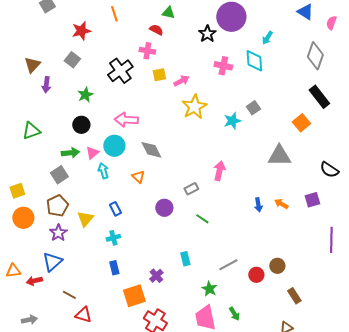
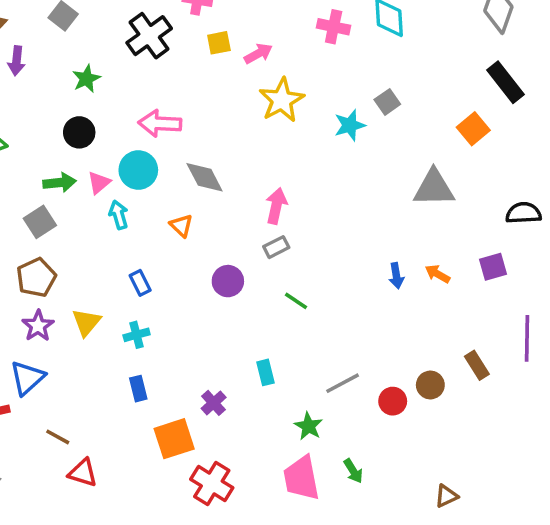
black semicircle: (329, 170) -> (523, 213), turned 144
pink arrow: (219, 171) -> (276, 206), moved
yellow triangle: (85, 219) -> (86, 322), moved
brown rectangle: (294, 296) -> (477, 365), moved

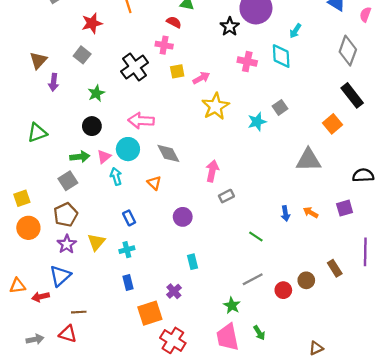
gray rectangle: (276, 247) -> (226, 196), moved
green line: (296, 301) -> (256, 237), moved
cyan rectangle: (266, 372) -> (193, 262), moved
brown line: (58, 437) -> (79, 312), turned -32
red triangle: (83, 473) -> (68, 334), moved

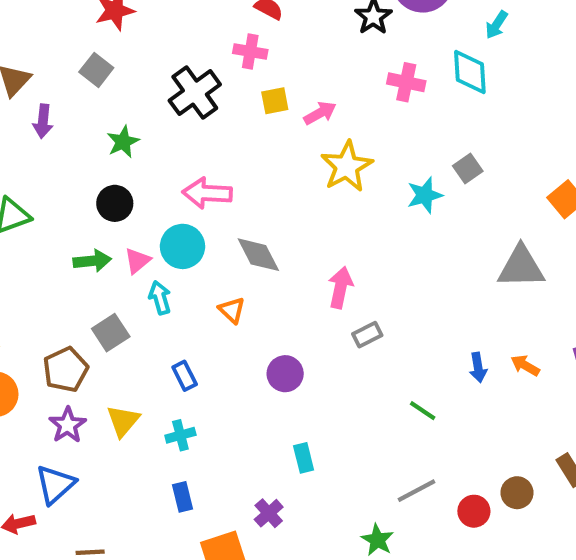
gray square: (68, 181) -> (111, 333), moved

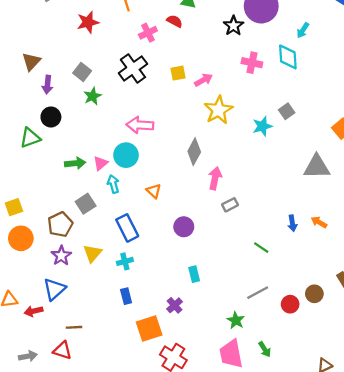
pink cross: (250, 51) -> (148, 33), moved, turned -36
gray square: (96, 70) -> (82, 72), moved
black circle: (115, 203) -> (51, 117), moved
gray diamond: (258, 255) -> (194, 152), moved, turned 56
blue rectangle: (185, 376) -> (127, 228), size x1.6

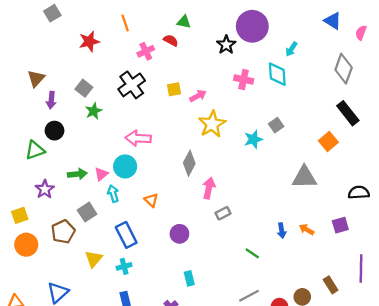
purple star: (61, 256) -> (45, 189), moved

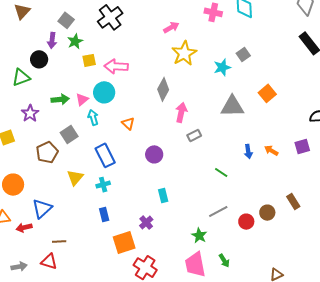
yellow square: (174, 89) -> (89, 60), moved
purple arrow: (51, 100) -> (52, 40), moved
orange square: (328, 141) -> (267, 93), moved
gray triangle: (304, 177) -> (232, 106), moved
orange circle: (26, 245) -> (13, 185), moved

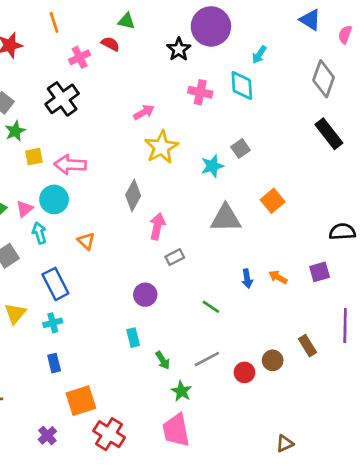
purple circle: (154, 154) -> (145, 295), moved
purple cross: (146, 223) -> (47, 435), moved
green arrow: (224, 261) -> (163, 360), moved

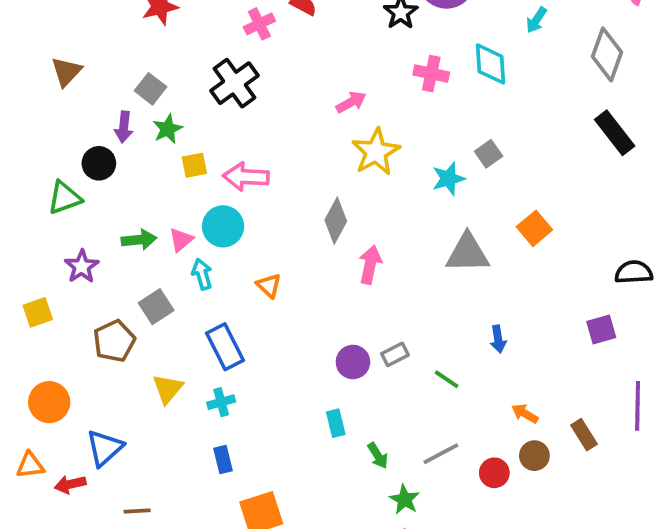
cyan arrow: (259, 55) -> (536, 20), moved
gray rectangle: (175, 257) -> (395, 354), moved
orange arrow: (278, 277) -> (525, 414), moved

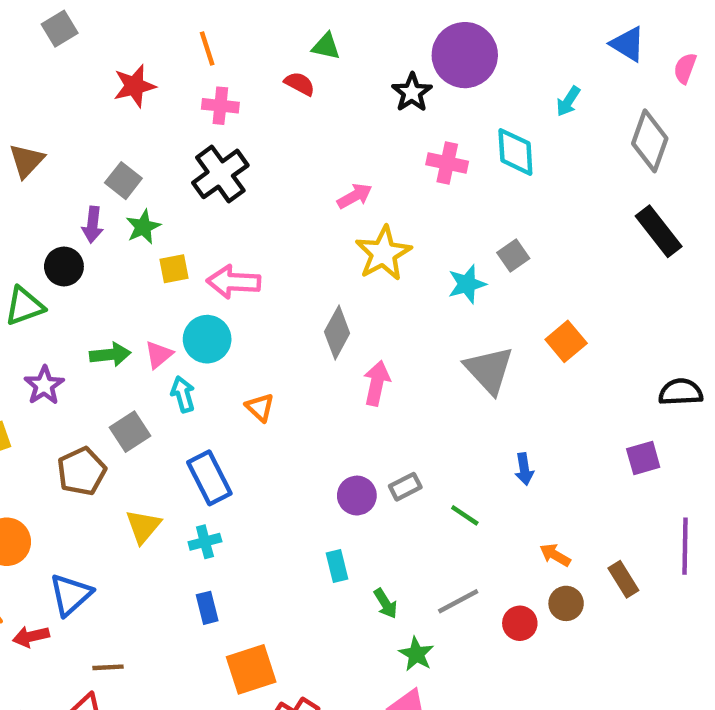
pink cross: (259, 24) -> (220, 106), moved, turned 32
gray triangle: (468, 253) -> (489, 370), turned 48

